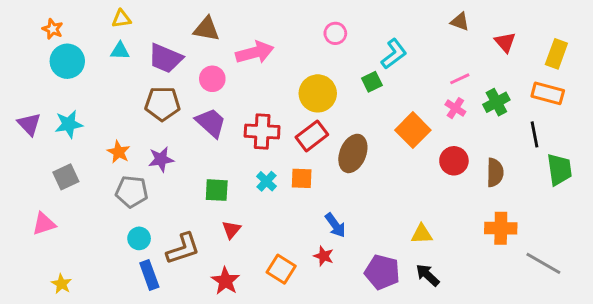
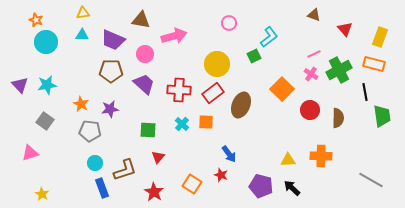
green cross: (496, 102) -> (339, 70), size x1.4
gray square: (66, 177) -> (45, 121), turned -30
orange cross: (501, 228) -> (321, 156), moved

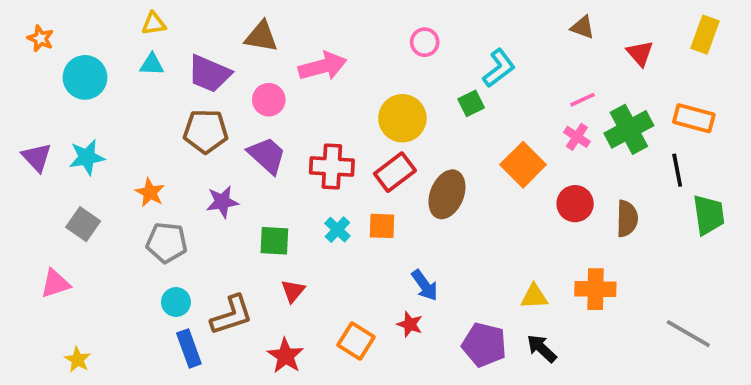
orange star: (36, 20) -> (40, 38), moved
yellow rectangle: (380, 37) -> (705, 35), moved
purple star: (110, 109) -> (222, 202), moved

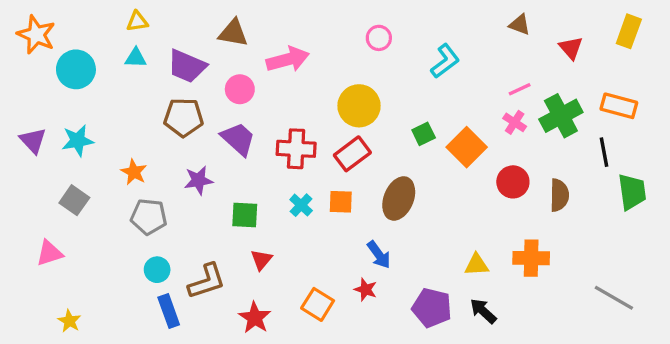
orange star: (40, 38) -> (36, 35), size x1.6
green square: (471, 103) -> (424, 134), moved
brown ellipse: (447, 194) -> (399, 198), moved

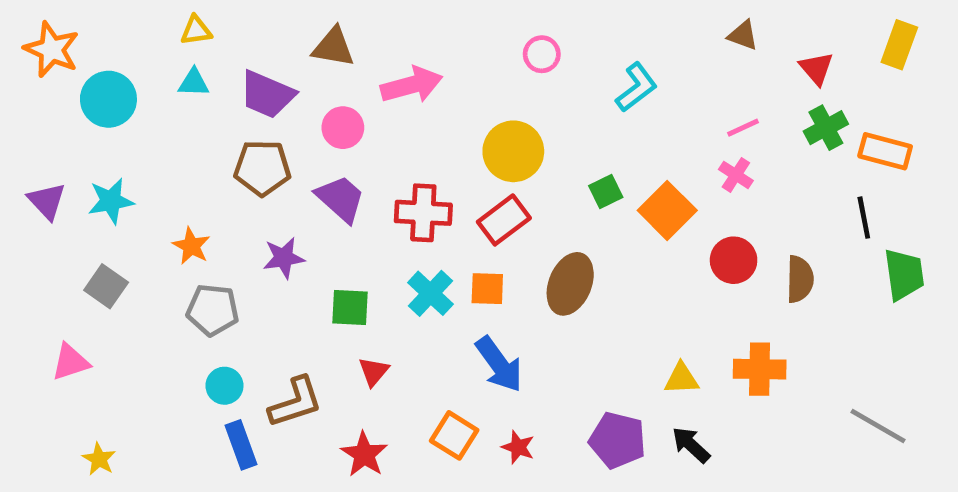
green cross: (561, 116) -> (826, 128), moved, size x0.7
cyan cross: (301, 205) -> (430, 293), size x1.4
blue arrow: (379, 255) -> (499, 364), moved, size x1.4
red star: (366, 290) -> (518, 447), moved

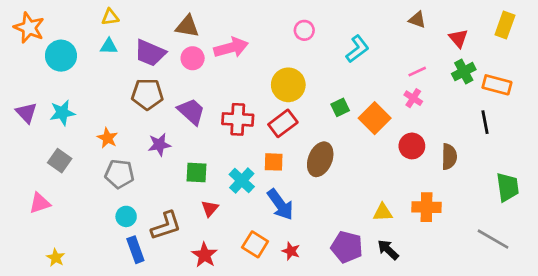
pink circle: (343, 128) -> (193, 58), moved
green trapezoid: (904, 274) -> (508, 187), moved
cyan cross: (430, 293) -> (242, 181), moved

